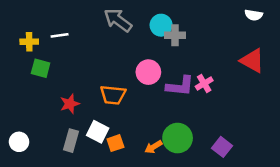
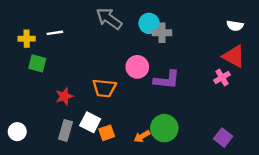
white semicircle: (254, 15) -> (235, 26), moved
pink cross: (204, 84) -> (222, 78), moved
purple square: (222, 147) -> (223, 138), moved

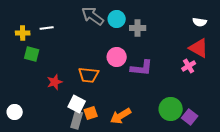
cyan circle: (149, 23) -> (117, 19), moved
green circle: (164, 128) -> (171, 109), moved
gray rectangle: (65, 130) -> (77, 120), moved
orange arrow: (142, 136) -> (121, 116), size x1.5

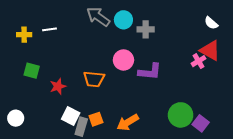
white semicircle: (200, 22) -> (211, 23), turned 32
green square: (32, 54) -> (32, 71), moved
pink cross: (189, 66) -> (198, 61), moved
white square: (77, 104) -> (71, 116), moved

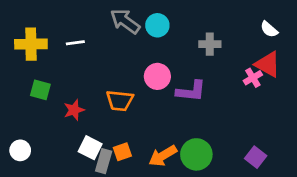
white line: (50, 29) -> (75, 43), moved
gray cross: (146, 29) -> (210, 44), moved
yellow cross: (24, 35) -> (31, 44), size x1.6
green circle: (181, 115) -> (196, 154), moved

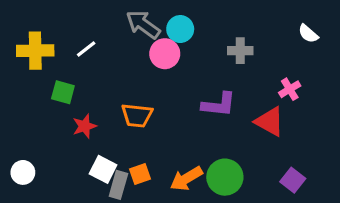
white line: (75, 43) -> (86, 49), turned -30
red triangle: (268, 64) -> (270, 122), moved
pink circle: (157, 76) -> (165, 54), moved
green square: (40, 90) -> (63, 92), moved

